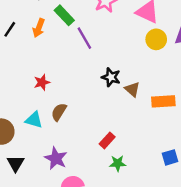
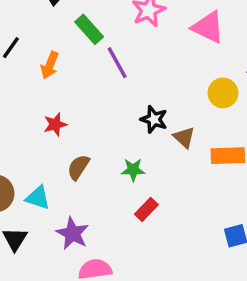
orange arrow: (39, 28) -> (50, 65), moved
yellow circle: (156, 39) -> (223, 93), moved
cyan triangle: (34, 120) -> (38, 198), moved
green star: (118, 163) -> (133, 170), moved

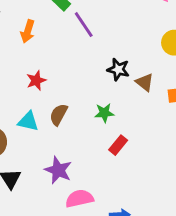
cyan triangle: (38, 198) -> (28, 121), moved

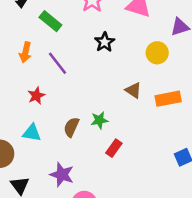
purple line: (84, 25) -> (58, 63), moved
black star: (118, 69) -> (105, 42), moved, turned 30
brown semicircle: (59, 115) -> (71, 127), moved

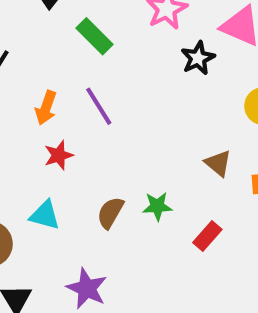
black star: (105, 42) -> (198, 58), moved
orange arrow: (25, 52) -> (46, 108), moved
red rectangle: (114, 148) -> (207, 236), moved

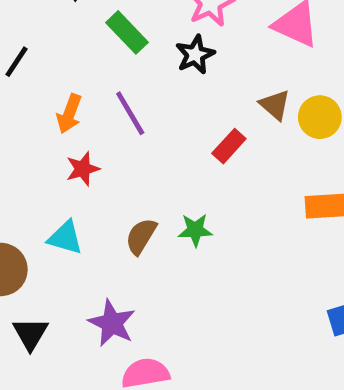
black star: (198, 58) -> (195, 55), moved
brown triangle: (218, 163) -> (275, 105), moved
red rectangle: (207, 236) -> (229, 146), moved

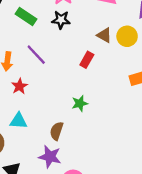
black star: (195, 55) -> (61, 20), turned -30
brown semicircle: (141, 236) -> (57, 131), moved

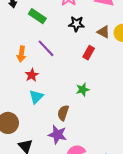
black star: (61, 20) -> (76, 24), moved
cyan triangle: (19, 121) -> (36, 97), moved, turned -49

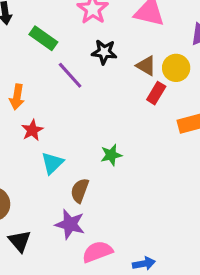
purple line: (46, 48) -> (70, 75), moved
red rectangle: (89, 53) -> (156, 93), moved
cyan triangle: (36, 97) -> (52, 163), moved

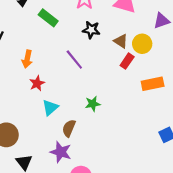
purple line: (70, 75) -> (74, 60), moved

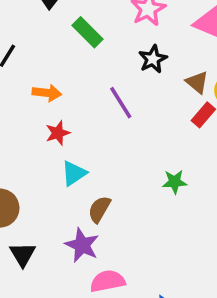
black star: (91, 30) -> (153, 59), turned 30
orange arrow: (27, 59) -> (47, 93), turned -102
green star: (93, 104) -> (175, 182), moved

